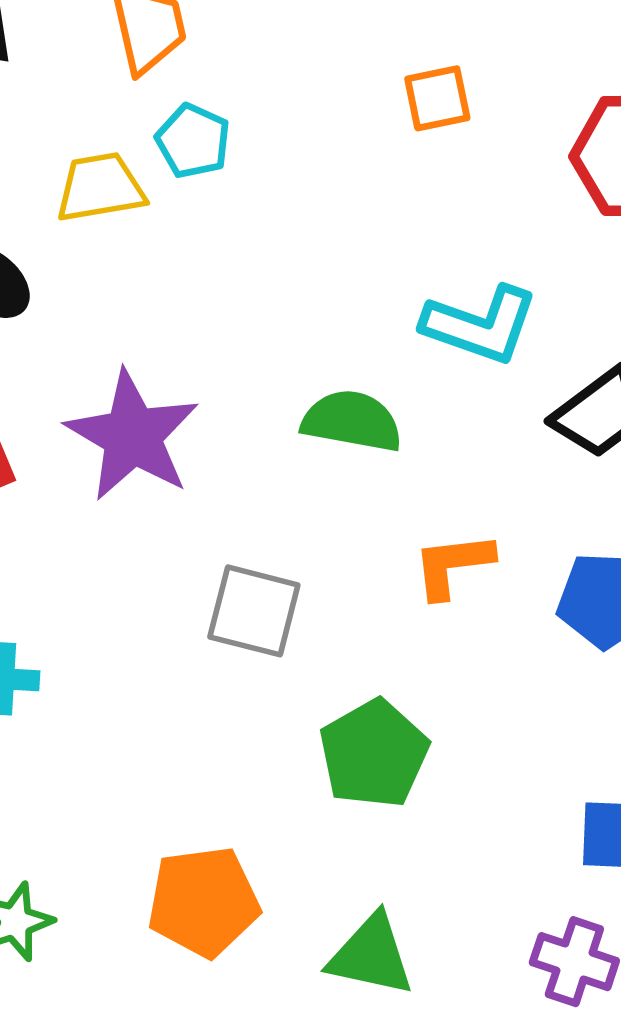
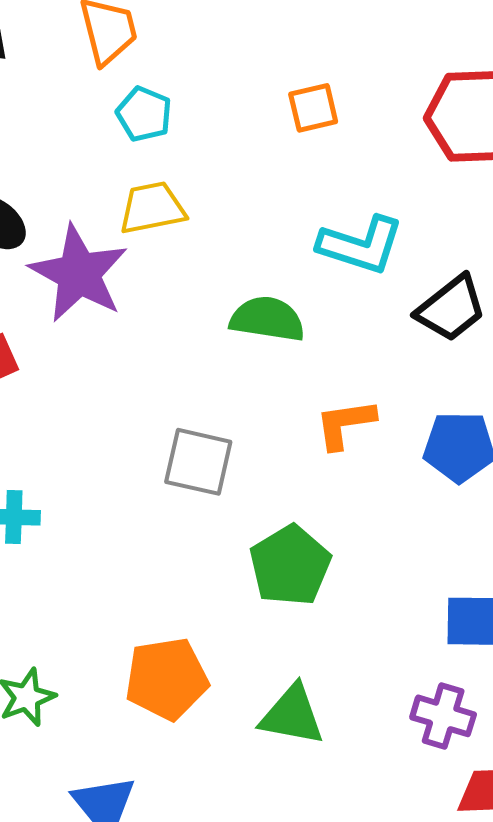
orange square: (437, 98) -> (313, 108), moved
yellow trapezoid: (100, 187) -> (152, 208), moved
purple star: (132, 436) -> (79, 274), moved

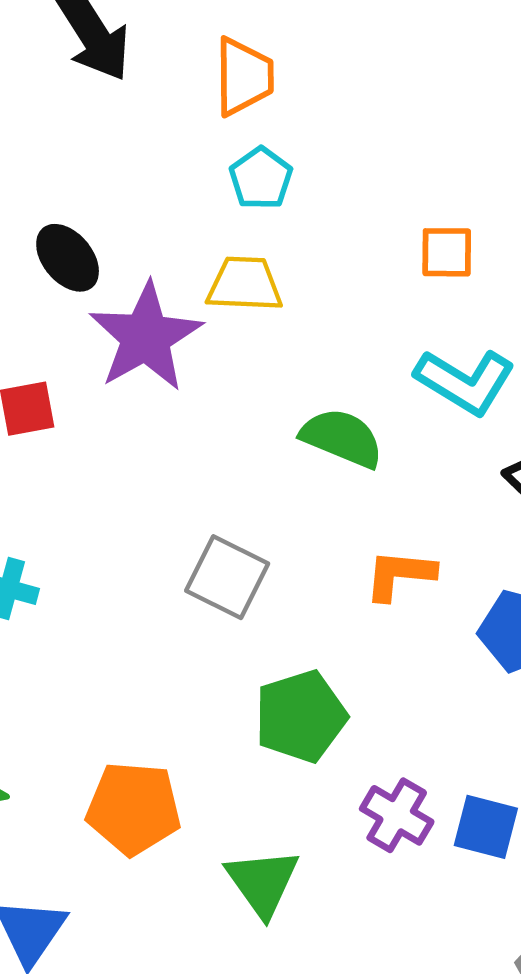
orange square: (313, 108) -> (447, 252), moved
green triangle: (292, 715) -> (262, 882), turned 30
purple cross: (443, 716) -> (397, 815), moved

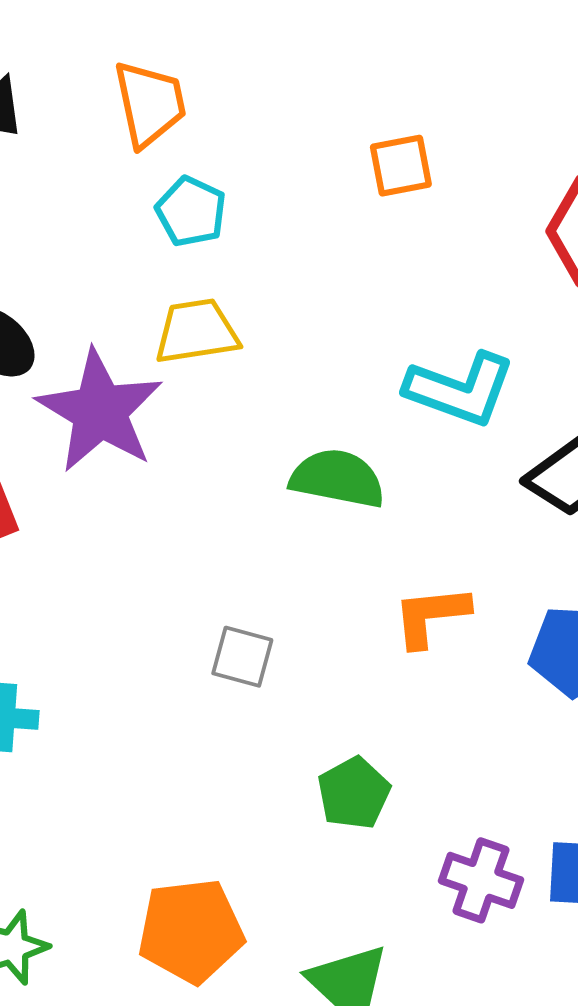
orange square: (447, 252) -> (401, 166), moved
gray square: (227, 577) -> (242, 657), size x0.7
green pentagon: (301, 716) -> (354, 793), size x0.7

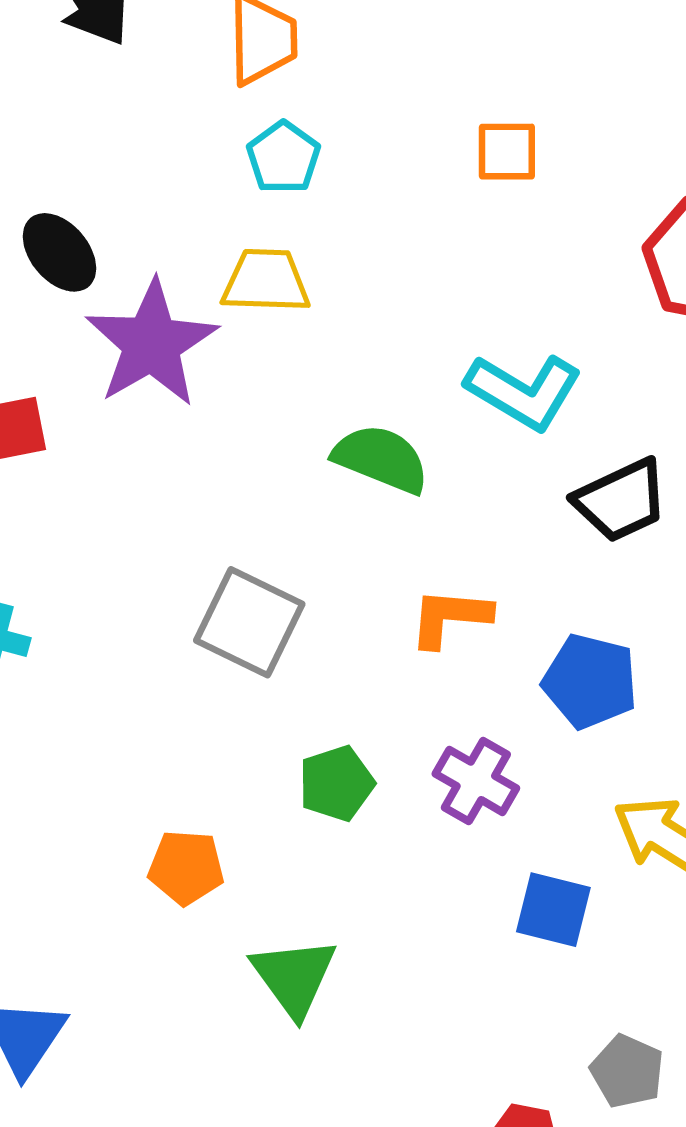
gray square: (242, 657) -> (249, 622), size x1.6
purple cross: (481, 880) -> (476, 781), moved
orange pentagon: (191, 931) -> (186, 867), moved, size x0.7

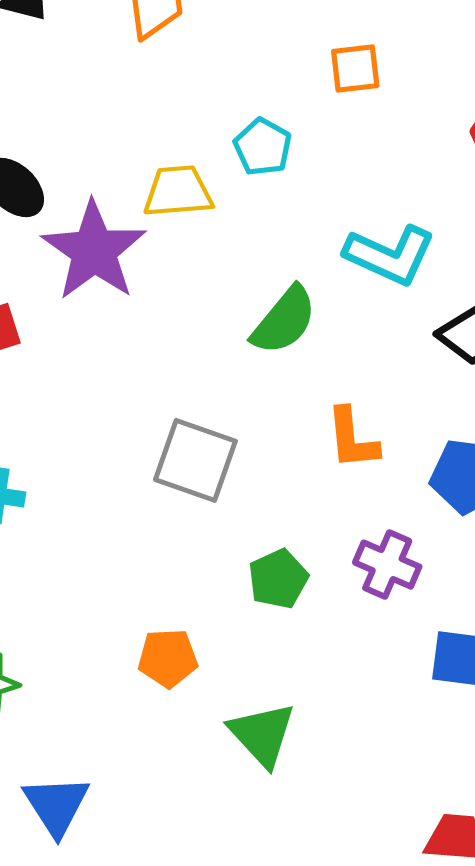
cyan pentagon: (284, 158) -> (263, 147), moved
green semicircle: (381, 459) -> (284, 320), turned 114
orange L-shape: (450, 617) -> (352, 439), turned -94

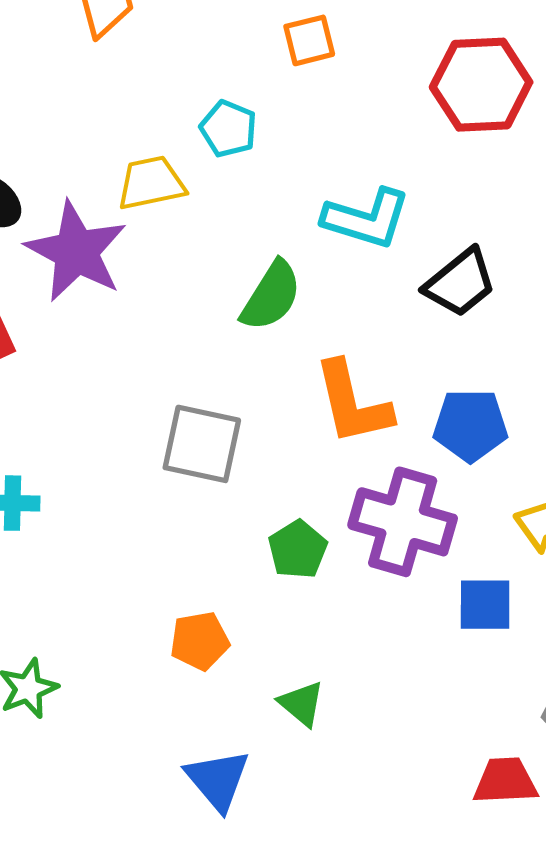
orange L-shape: (352, 439) -> (353, 403), size x1.4
purple cross: (387, 565) -> (403, 522), size x1.6
green triangle: (262, 734) -> (302, 704), size x0.7
blue triangle: (56, 805) -> (218, 780), moved

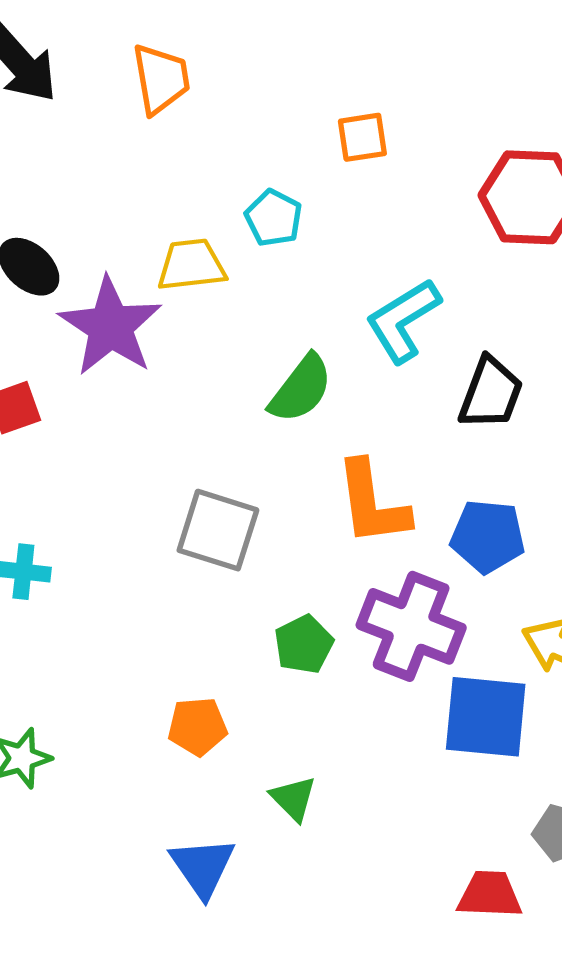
cyan L-shape: (366, 219) -> (403, 320), turned 126
black trapezoid: (460, 283) -> (491, 393), turned -36
blue square: (485, 605) -> (486, 717), size x1.5

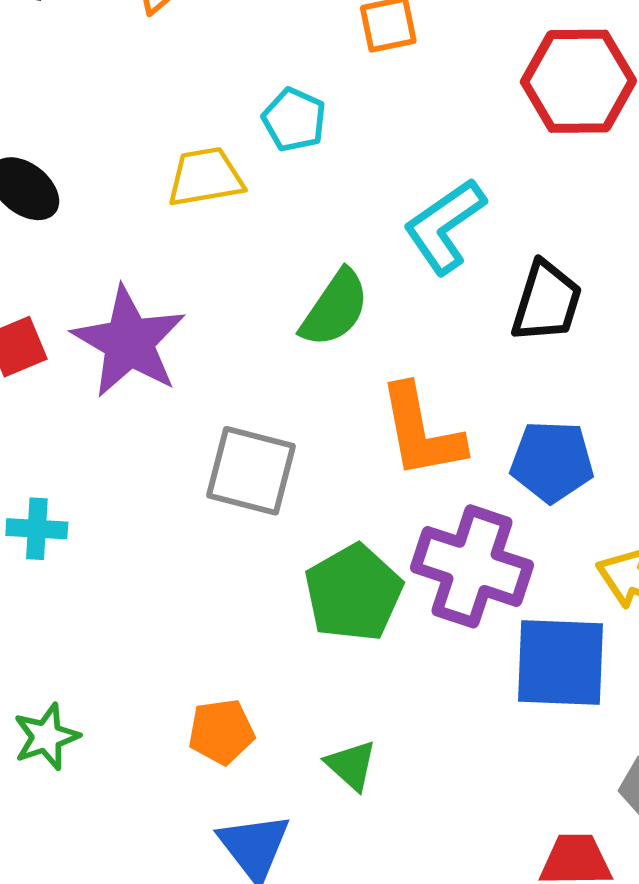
purple star: (110, 326) -> (129, 342), moved
green pentagon: (304, 644) -> (354, 593), size x1.5
orange pentagon: (197, 726) -> (221, 732), moved

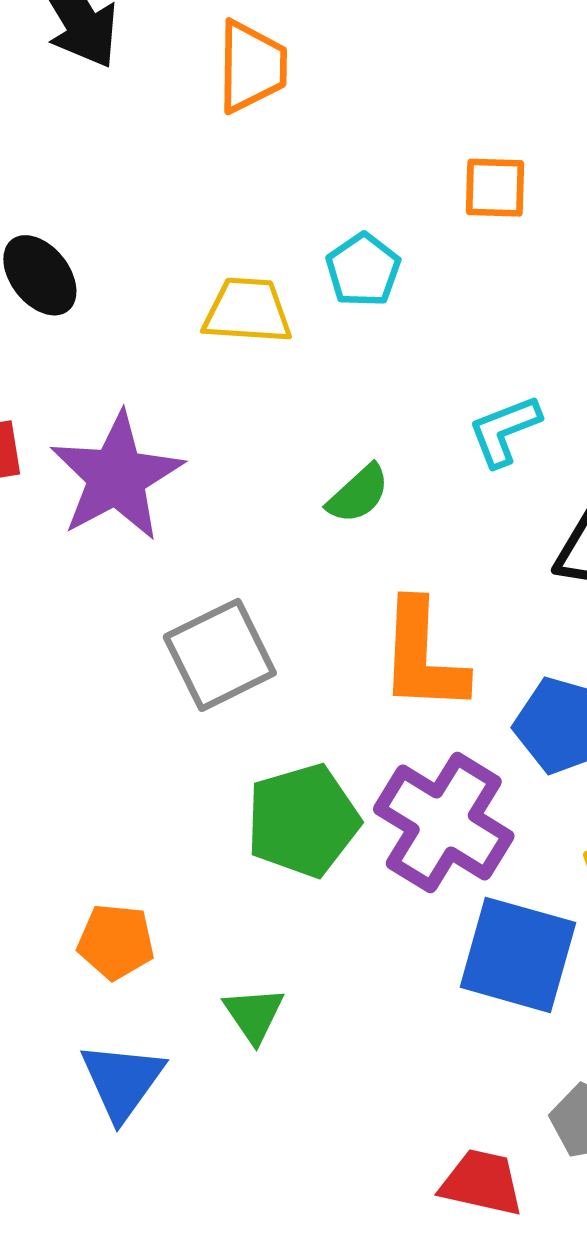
cyan L-shape: (445, 226) -> (504, 431), size x0.7
green semicircle: (335, 308) -> (358, 494), size x0.7
gray square: (251, 471) -> (220, 655), turned 36

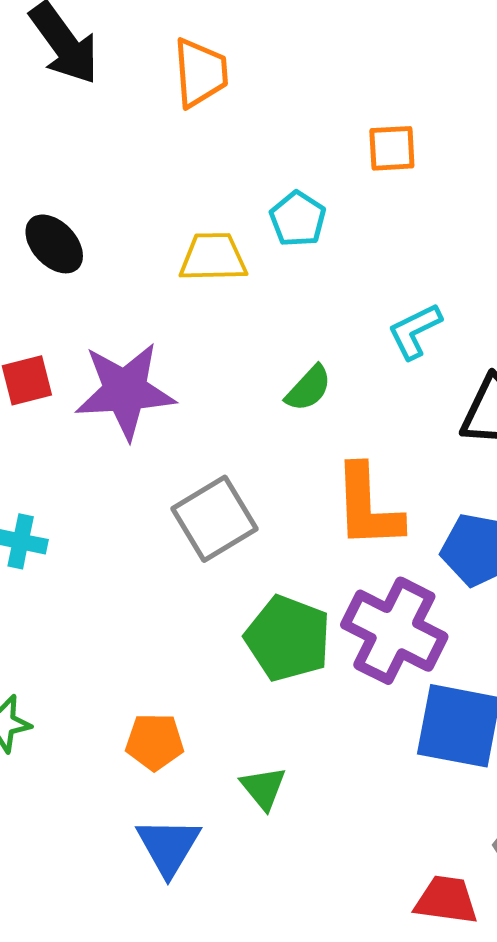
purple star: (117, 477) -> (125, 391), turned 30
green pentagon: (303, 821) -> (288, 638), turned -30

